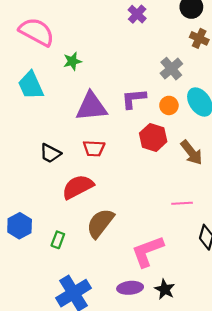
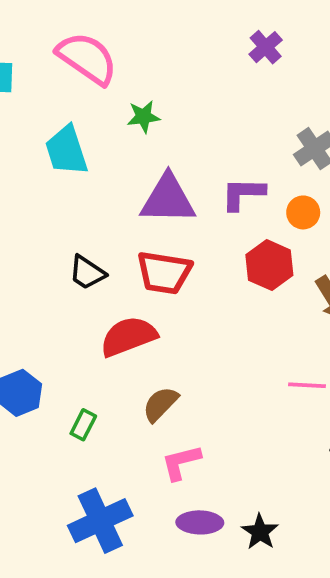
red trapezoid: (94, 148) -> (164, 273), size x1.4
brown semicircle: (100, 223) -> (160, 404), size x0.7
pink L-shape: (148, 251) -> (181, 462), moved, size x0.7

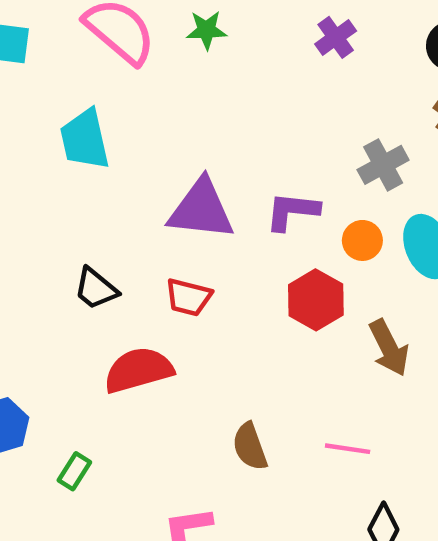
green star: (143, 117) -> (206, 30), moved
red trapezoid: (164, 273) -> (188, 297), size x0.7
brown semicircle: (160, 404) -> (250, 446), moved, turned -69

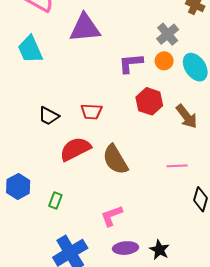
purple triangle: (201, 210) -> (85, 28), moved
orange circle: (362, 240) -> (164, 61), moved
brown semicircle: (250, 446) -> (115, 160), moved, size x1.4

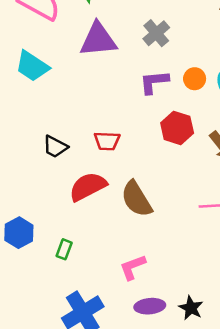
gray cross: (168, 34) -> (156, 33), moved
cyan trapezoid: (30, 49) -> (32, 66), turned -32

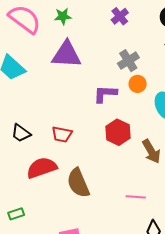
gray cross: (156, 33) -> (128, 61), moved
orange circle: (195, 79) -> (138, 84), moved
green rectangle: (64, 249) -> (16, 214), turned 42

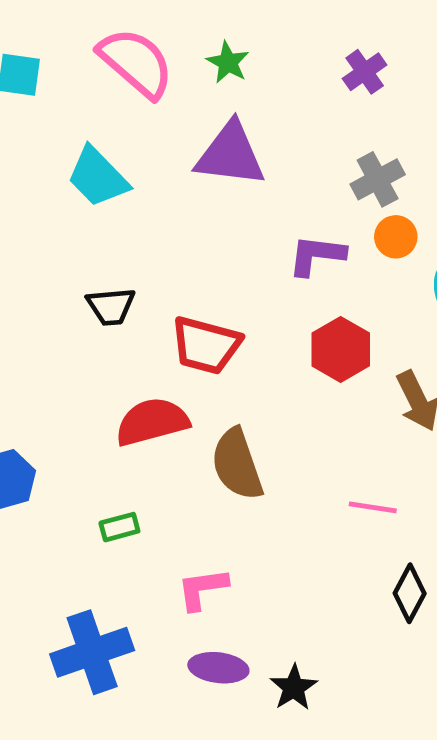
green star: (63, 16) -> (228, 62), turned 30
black trapezoid: (21, 133) -> (111, 306), moved, turned -45
red trapezoid: (62, 134) -> (206, 345), size x1.4
green rectangle: (16, 214) -> (119, 527), moved

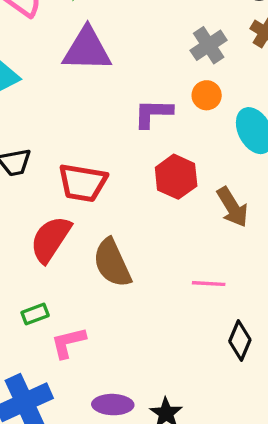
gray cross: (378, 179) -> (209, 45), moved
red semicircle: (152, 422) -> (51, 239), turned -36
pink L-shape: (202, 589) -> (68, 343), moved

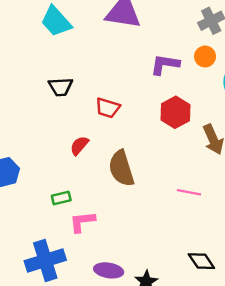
red trapezoid: (83, 183) -> (108, 108), size x0.7
red semicircle: (51, 239) -> (79, 146), size x0.6
black diamond: (240, 340) -> (201, 261), moved, turned -64

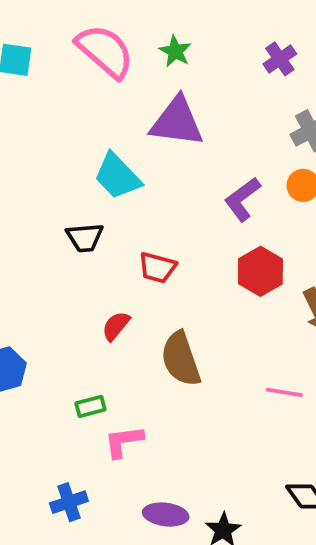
cyan trapezoid: (56, 21) -> (117, 176), moved
purple L-shape: (165, 64) -> (242, 199), turned -44
blue cross: (45, 261) -> (69, 502), size x0.6

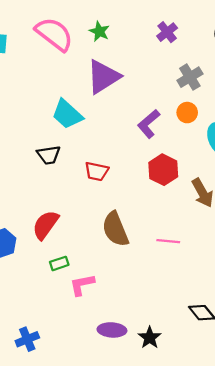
purple triangle: (177, 122) -> (103, 77), turned -36
red semicircle: (116, 326) -> (46, 225), moved, size x1.5
pink line: (284, 392) -> (168, 241), moved
blue cross: (69, 502) -> (27, 339), moved

